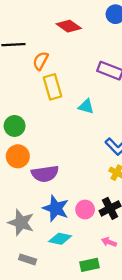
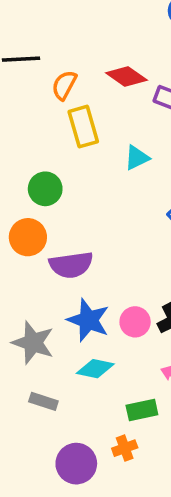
red diamond: (69, 26) -> (126, 76), moved
cyan triangle: (86, 106) -> (137, 158), turned -42
green circle: (15, 126) -> (45, 189), moved

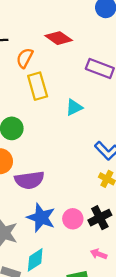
red diamond: (126, 76) -> (59, 38), moved
cyan diamond: (95, 369) -> (35, 260), moved, turned -45

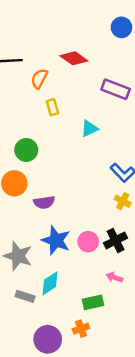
yellow rectangle: (38, 86) -> (52, 107), size x0.6
purple semicircle: (29, 180) -> (44, 202), size x0.7

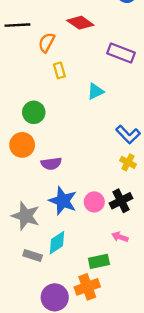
orange cross: (81, 329) -> (87, 287), size x1.5

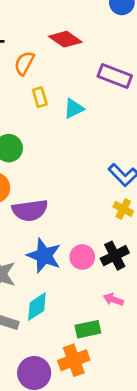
cyan triangle: (95, 91) -> (74, 109), moved
purple semicircle: (51, 164) -> (30, 210), size x1.4

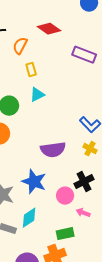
cyan triangle: (74, 109) -> (37, 95), moved
purple semicircle: (30, 210) -> (53, 150), moved
pink circle: (82, 257) -> (65, 196), moved

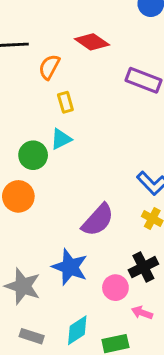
cyan triangle: (37, 95) -> (61, 139), moved
purple semicircle: (53, 150) -> (98, 220), turned -40
cyan diamond: (29, 218) -> (77, 330), moved

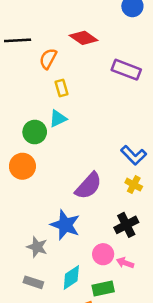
gray star: (23, 286) -> (37, 247), moved, size x0.7
pink circle: (115, 288) -> (103, 254), moved

